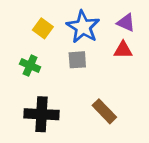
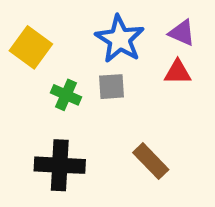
yellow square: (43, 28) -> (31, 47), moved, size x1.4
green cross: (30, 66) -> (66, 95), moved

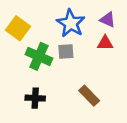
green cross: (66, 95) -> (39, 56), size x1.5
black cross: (60, 165) -> (35, 98), size x0.7

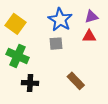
purple triangle: (108, 20) -> (91, 17), turned -40
green cross: (39, 56) -> (18, 56), moved

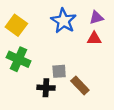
gray square: (56, 44) -> (59, 71), moved
black cross: (30, 83) -> (46, 88), moved

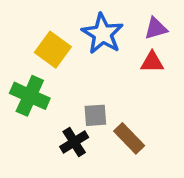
yellow square: (16, 25) -> (53, 50), moved
black cross: (46, 88) -> (74, 142), turned -35

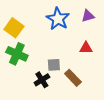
yellow square: (53, 50) -> (14, 28), moved
red triangle: (152, 62) -> (86, 48), moved

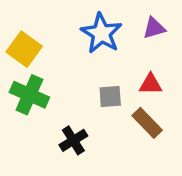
gray square: (54, 65) -> (110, 96), moved
brown rectangle: (73, 78) -> (147, 123), moved

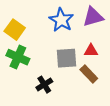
purple triangle: (154, 28) -> (93, 17), size x1.5
gray square: (110, 96) -> (67, 58), size x1.5

